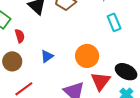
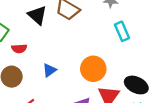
red semicircle: (20, 36) -> (19, 49), turned 104

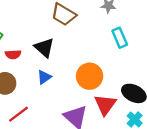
black triangle: (37, 15) -> (44, 48), moved

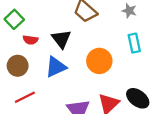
orange circle: (90, 76) -> (99, 61), moved
blue triangle: (44, 77) -> (56, 67), size x1.5

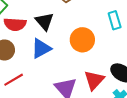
red semicircle: (30, 40) -> (15, 24), size x1.5

